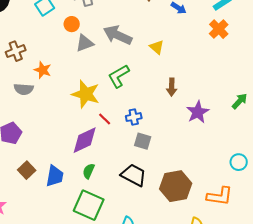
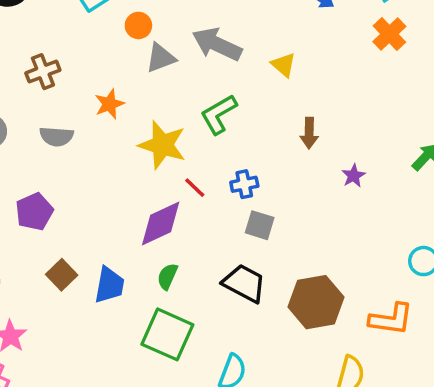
orange star: (43, 70) -> (109, 104), moved, turned 30
purple star: (198, 112) -> (354, 176), size x0.6

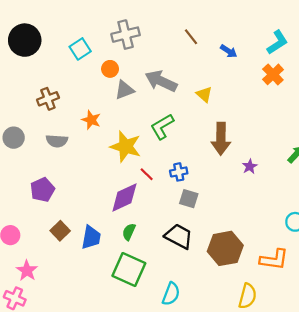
orange star: (109, 104) -> (91, 120), turned -30
brown arrow: (309, 133) -> (221, 139), size x1.6

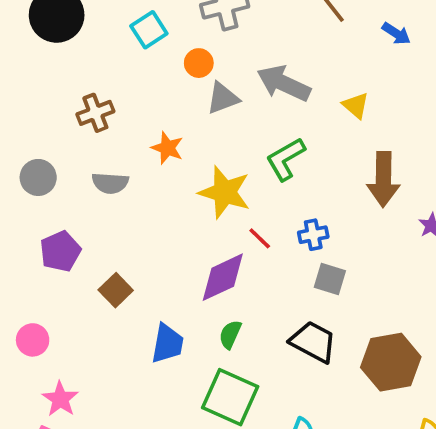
purple pentagon: (42, 190) -> (60, 251), moved
brown square: (60, 231) -> (116, 290), moved

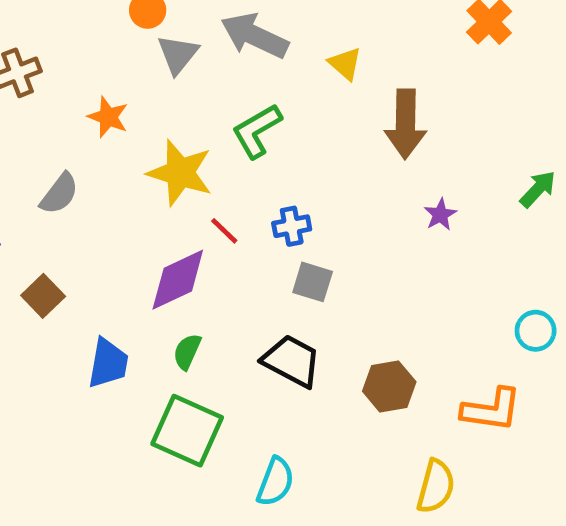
gray triangle: (223, 98) -> (178, 54), turned -30
brown arrow: (383, 179) -> (405, 124), moved
gray semicircle: (110, 183) -> (59, 194), moved, turned -57
brown hexagon: (391, 362) -> (389, 386), size x0.7

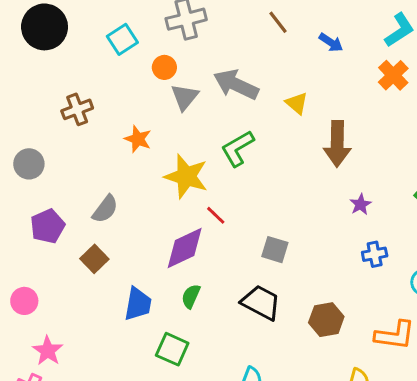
gray semicircle: (59, 194) -> (105, 209), moved
blue cross: (292, 226) -> (375, 254), moved
green square: (187, 431) -> (172, 349), moved, size x0.7

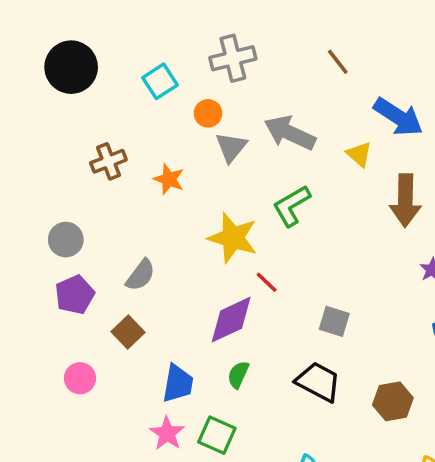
blue arrow: (331, 42) -> (398, 117), moved, size x1.8
orange star: (138, 139) -> (169, 179), moved
gray circle: (29, 164) -> (66, 240), moved
pink circle: (24, 301) -> (80, 378), moved
pink star: (48, 351) -> (167, 433), moved

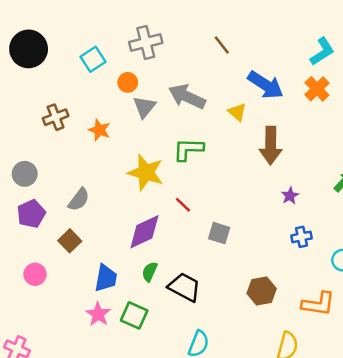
green L-shape: (292, 206) -> (188, 149), turned 32
red line: (267, 282) -> (183, 205), moved
black trapezoid: (318, 382) -> (184, 287), moved

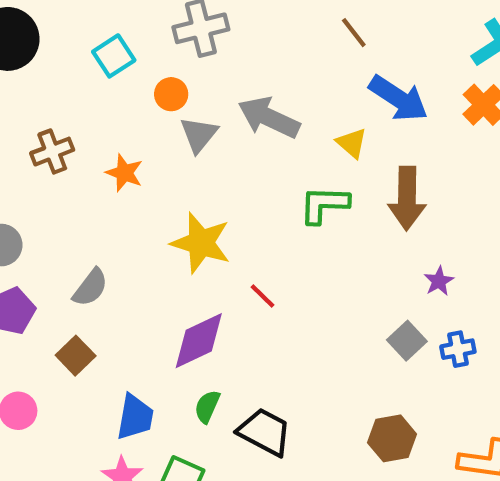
brown line: (222, 45) -> (354, 33), moved
green L-shape: (188, 149) -> (324, 205), moved
gray square: (219, 233) -> (407, 341), moved, turned 30

